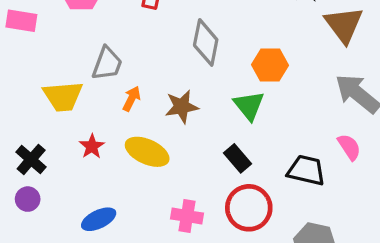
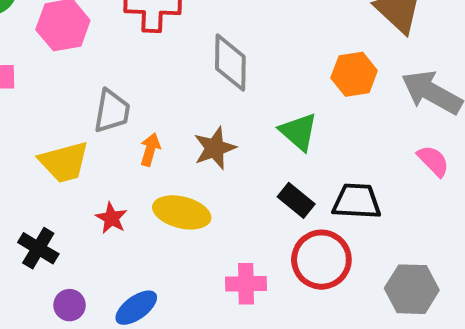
orange hexagon: (270, 65) -> (354, 74), moved
black trapezoid: (306, 170) -> (357, 201), moved
purple circle: (28, 199) -> (70, 305), moved

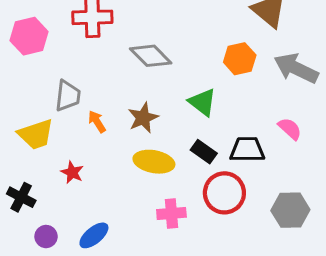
gray diamond: (230, 63) -> (151, 56), turned -42
orange arrow: (150, 150) -> (97, 122), turned -45
pink semicircle: (433, 161) -> (290, 129), moved
yellow ellipse: (182, 212) -> (154, 162), moved

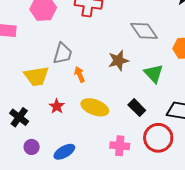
gray diamond: (151, 56) -> (144, 31), moved
brown star: (143, 118) -> (118, 61), moved
black rectangle: (204, 152) -> (137, 108), moved
yellow ellipse: (154, 162) -> (95, 107), moved

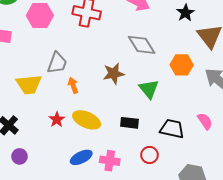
red star: (57, 106) -> (57, 120), moved
black rectangle: (137, 108) -> (130, 123), turned -42
red circle: (158, 138) -> (149, 155), size x0.6
blue ellipse: (64, 152) -> (81, 157), moved

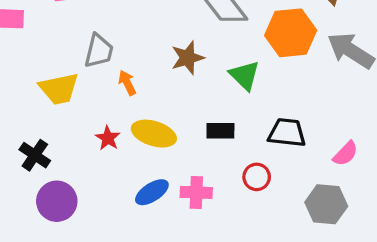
orange hexagon: (182, 65) -> (291, 33), size x1.4
pink semicircle: (205, 121) -> (346, 154), moved, turned 84
purple circle: (20, 156) -> (57, 201), size x1.6

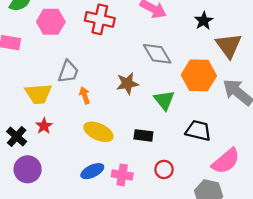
black trapezoid: (287, 133) -> (198, 131), moved
red star: (108, 138) -> (44, 126), moved
pink semicircle: (346, 154) -> (226, 161), size x1.6

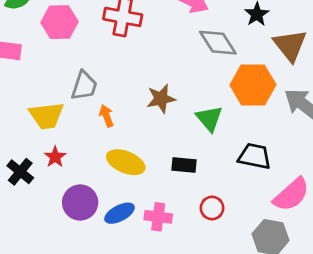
gray diamond: (157, 54) -> (218, 43), moved
purple circle: (28, 169) -> (80, 202), moved

